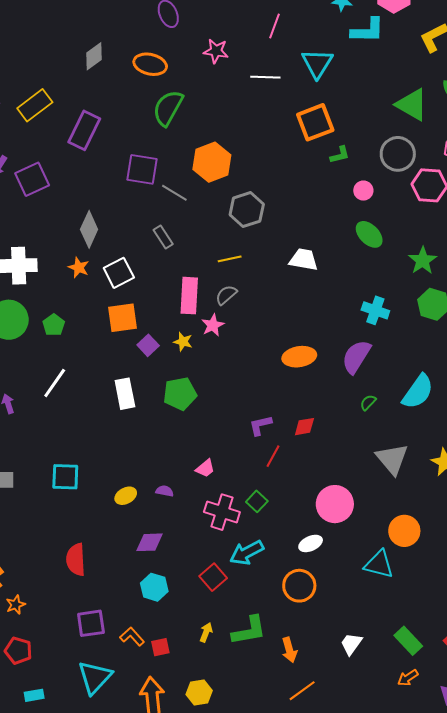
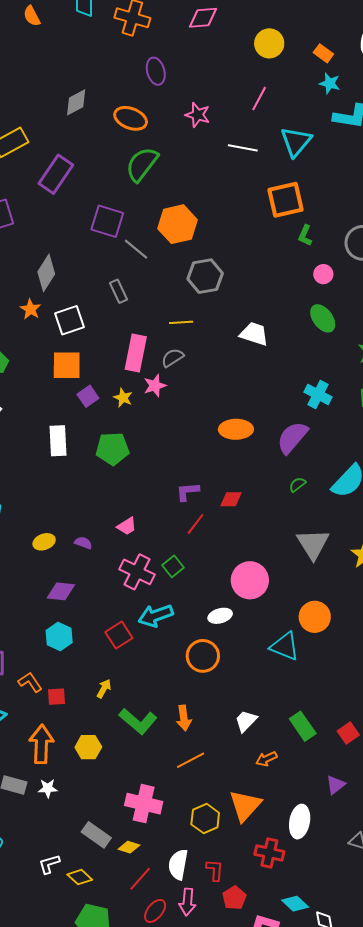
green L-shape: (340, 155) -> (305, 235), turned 120
green L-shape: (249, 631) -> (138, 721), moved, turned 42
orange arrow: (408, 678) -> (266, 759), moved

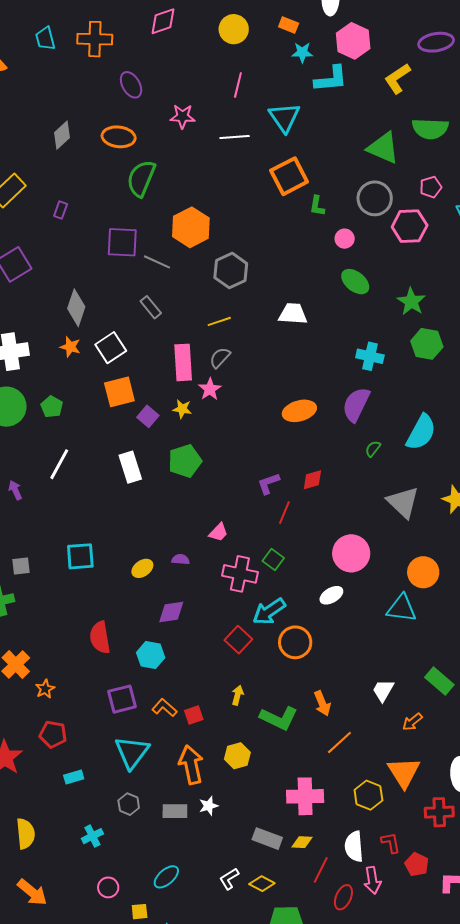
purple rectangle: (56, 174) -> (61, 210), size x0.5
cyan hexagon: (59, 636) -> (151, 655), moved
orange circle: (203, 656) -> (295, 642), moved

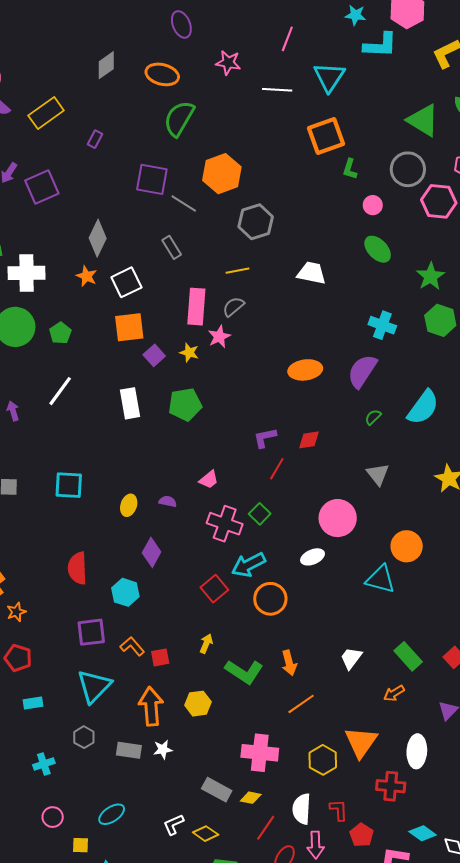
gray triangle: (403, 502) -> (378, 474), moved, size x0.7
yellow ellipse: (142, 568) -> (129, 505), turned -45
purple diamond: (171, 612) -> (152, 552), turned -60
orange arrow: (412, 722) -> (394, 693), moved

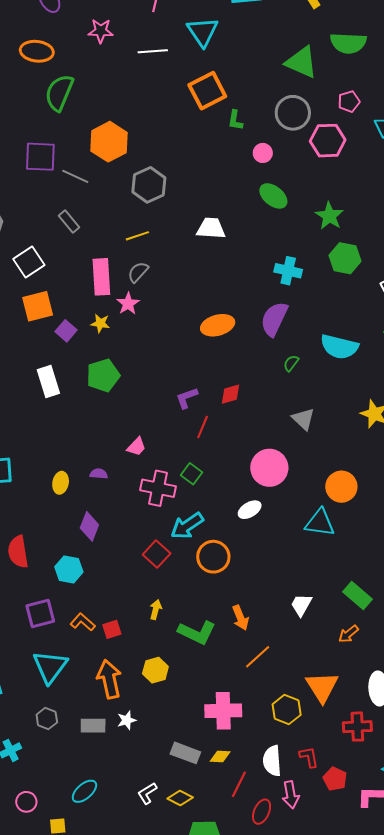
cyan semicircle: (423, 407) -> (339, 347), turned 75

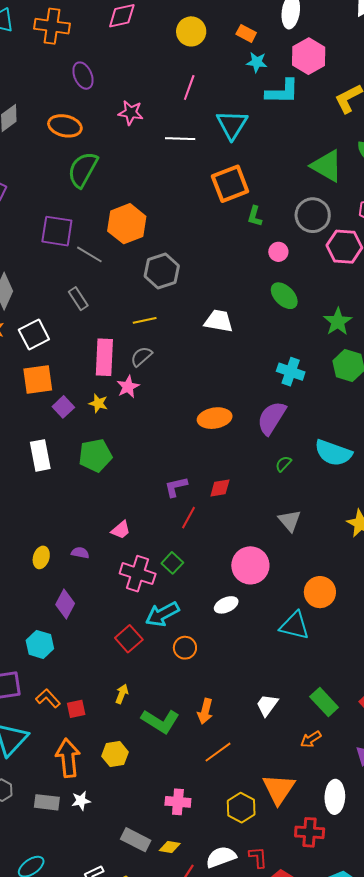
orange circle: (213, 557) -> (185, 648), size x0.7
orange arrow: (240, 618) -> (205, 711), turned 30
pink cross: (223, 711) -> (178, 802), size x0.7
white semicircle: (272, 761) -> (221, 857), turned 68

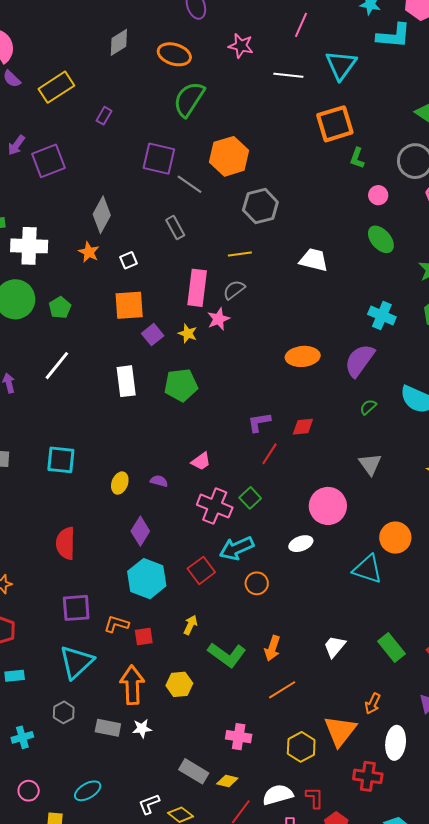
white square: (34, 335) -> (128, 260), size x0.6
cyan hexagon: (40, 644) -> (147, 579), moved, size x1.4
orange L-shape: (48, 698) -> (116, 624), turned -35
orange arrow: (311, 739) -> (373, 704), moved, turned -35

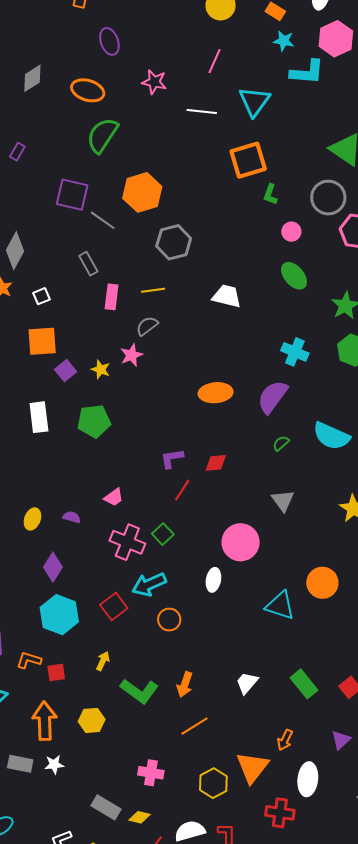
pink rectangle: (197, 288) -> (112, 297), moved, size x0.7
orange circle: (395, 538) -> (322, 583), moved
white ellipse: (301, 544) -> (213, 580), turned -60

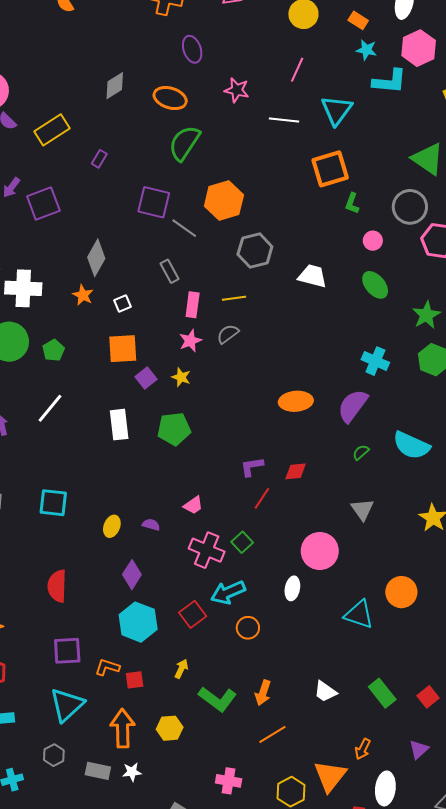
white trapezoid: (227, 296) -> (313, 276), moved
pink star: (131, 355) -> (190, 341), moved
white trapezoid: (247, 683) -> (325, 692), turned -95

